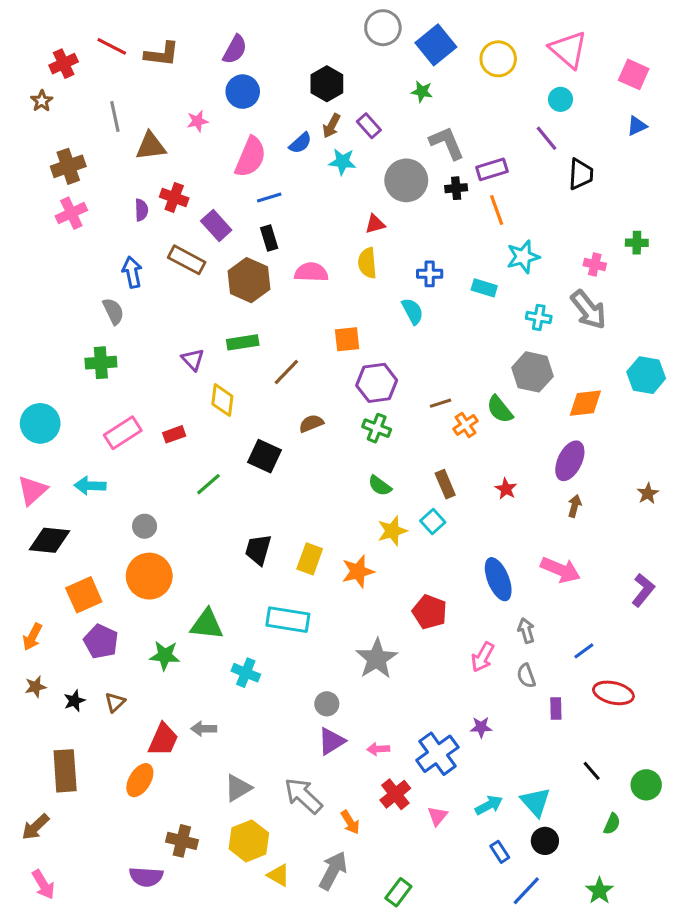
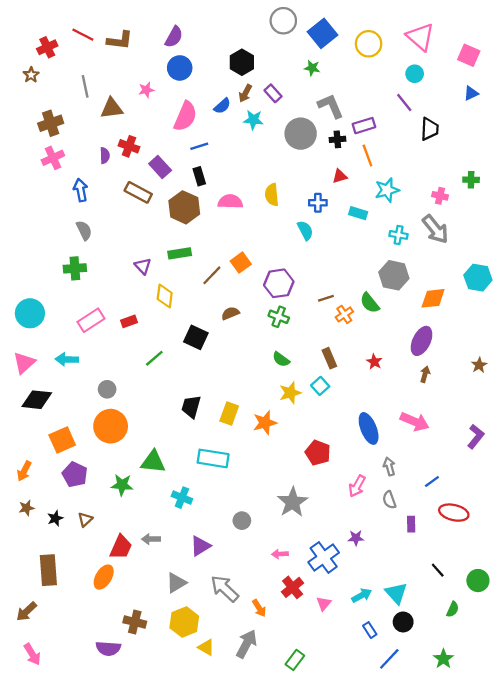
red triangle: (375, 224) -> (340, 176), moved
blue arrow: (132, 272) -> (81, 190), moved
orange square: (347, 339) -> (241, 263), moved, turned -30
gray star: (377, 659) -> (293, 502), moved
purple triangle: (331, 741) -> (200, 546), moved

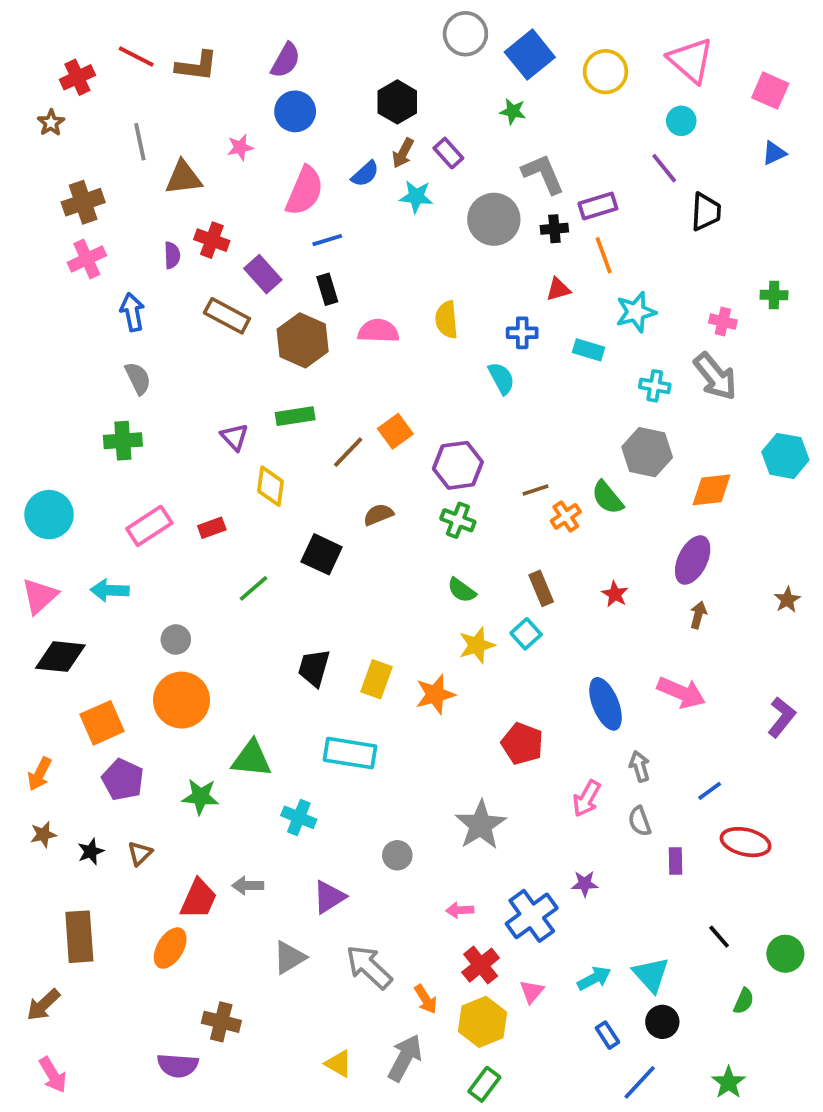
yellow hexagon: (184, 622) -> (482, 1022), moved

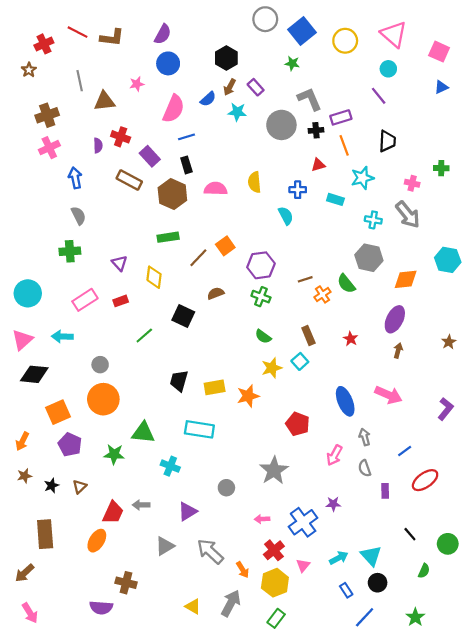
black trapezoid: (706, 212) -> (387, 141), moved
purple triangle: (235, 437) -> (120, 263), moved
yellow rectangle: (376, 679) -> (215, 387), turned 60
red ellipse: (746, 842) -> (425, 480), turned -48

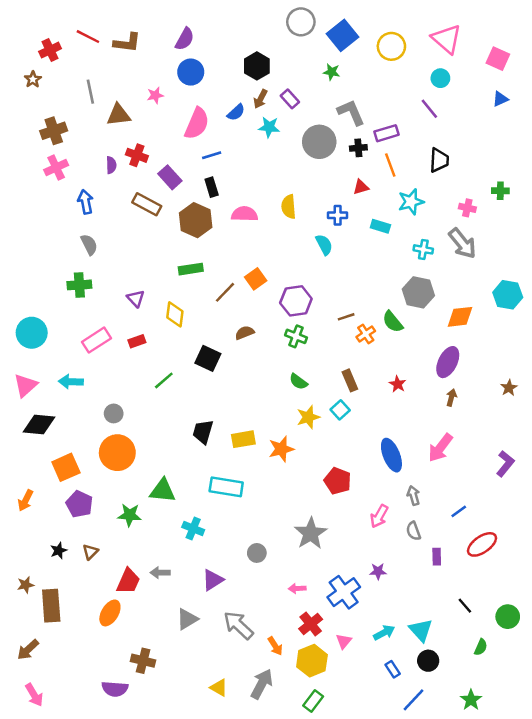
pink arrow: (388, 395) -> (440, 448), turned 104
brown star: (25, 476) -> (26, 585), moved

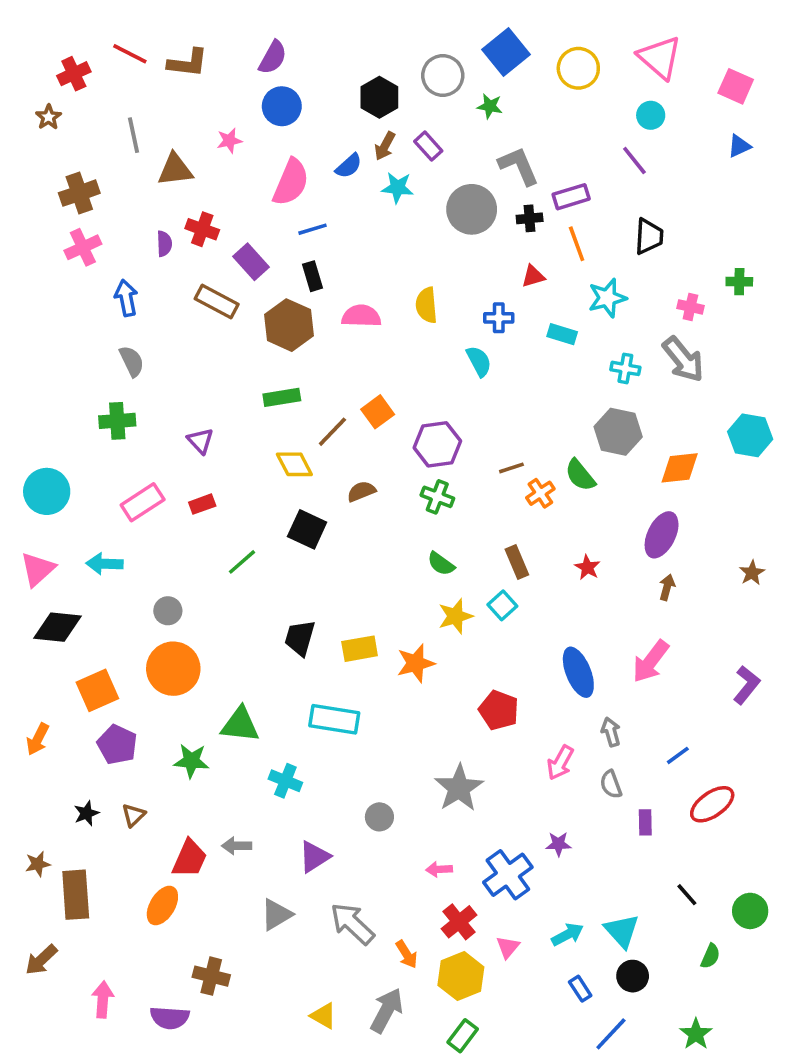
gray circle: (301, 22) -> (443, 76), moved
yellow diamond: (175, 314) -> (294, 464), moved, turned -35
pink arrow: (34, 695) -> (103, 1000), moved, turned -145

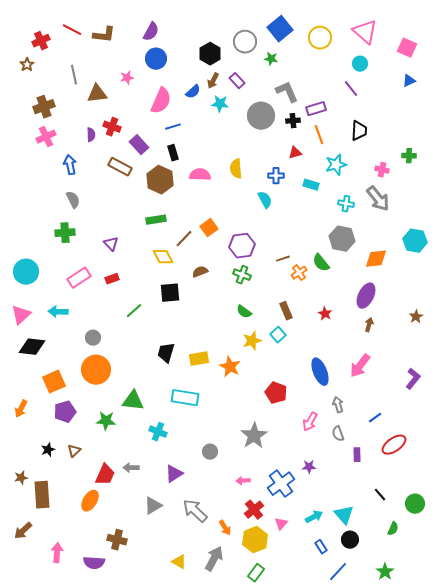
black square: (307, 529) -> (170, 293), turned -30
orange star: (416, 663) -> (230, 367), turned -30
purple pentagon: (117, 745) -> (65, 412), turned 30

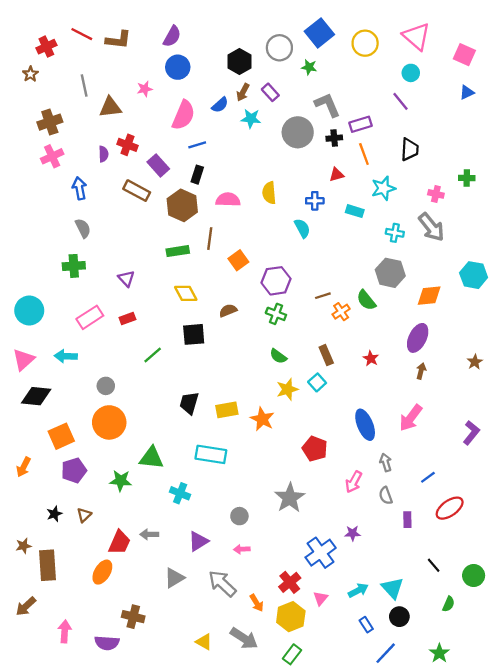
black rectangle: (173, 153) -> (197, 175), turned 35
brown line: (184, 239) -> (210, 239), moved, turned -36
pink arrow: (243, 481) -> (242, 549), moved
gray arrow: (214, 559) -> (244, 638), turned 95

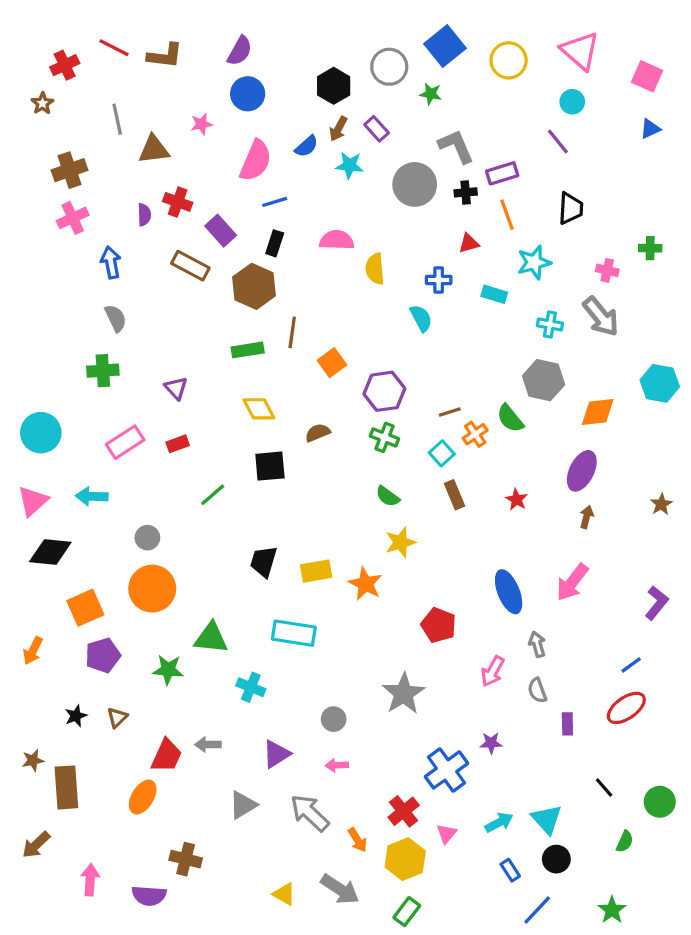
pink semicircle: (228, 200) -> (337, 240), moved
cyan square: (317, 382) -> (442, 453), moved
blue line: (428, 477) -> (631, 665), moved

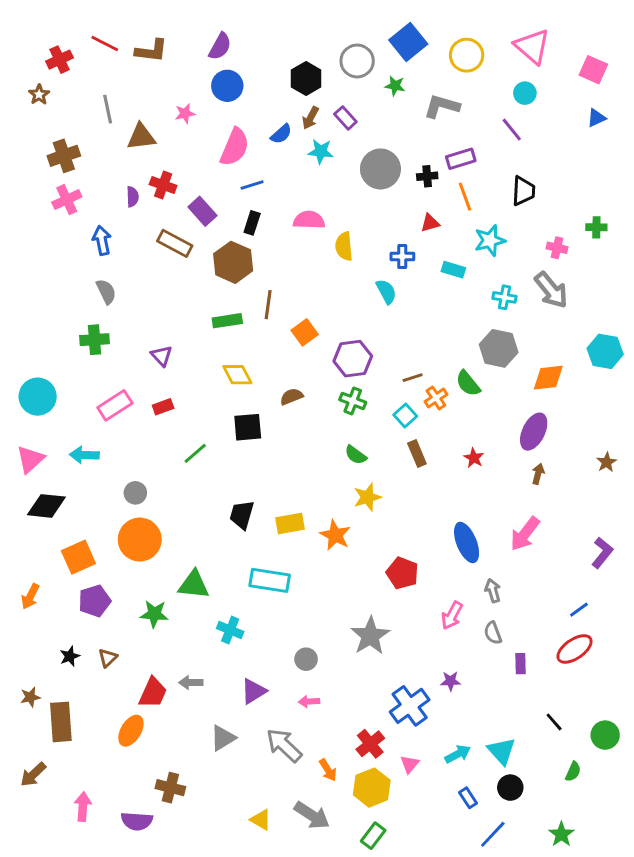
gray L-shape: (456, 146) -> (442, 106), moved, turned -51

